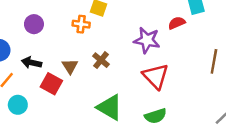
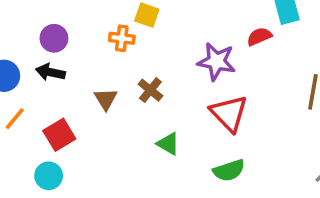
black arrow: (31, 63) -> (50, 72), moved
red square: (51, 84) -> (59, 135), moved, turned 30
cyan circle: (18, 105) -> (49, 176), moved
green triangle: (110, 107) -> (168, 144), moved, size x0.6

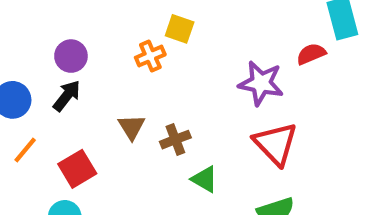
orange cross: (122, 38) -> (150, 56), turned -30
black arrow: (50, 72) -> (67, 96), turned 116
brown cross: (150, 90) -> (175, 140), moved, turned 30

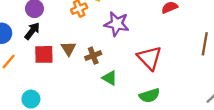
purple star: (261, 83) -> (117, 24), moved
red square: (77, 169) -> (44, 54), moved, turned 30

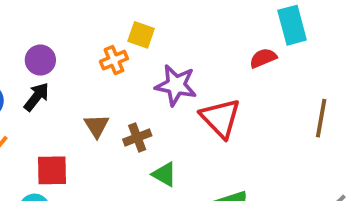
red square: (44, 54) -> (52, 170), moved
red triangle: (150, 58) -> (220, 118), moved

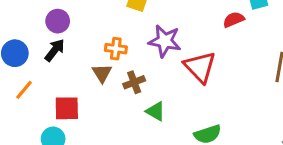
orange cross: (114, 60) -> (116, 49), moved, turned 30

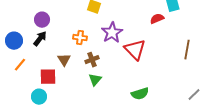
purple star: (165, 41) -> (112, 33), turned 30
brown triangle: (102, 73) -> (64, 60), moved
green triangle: (156, 111) -> (95, 80), moved, turned 40

